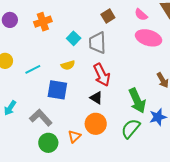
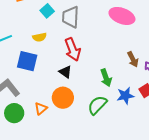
green arrow: (137, 101) -> (106, 78), size x0.7

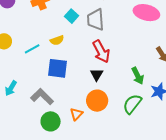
yellow semicircle: (40, 37) -> (57, 40), moved
black triangle: (65, 72) -> (97, 75), turned 32

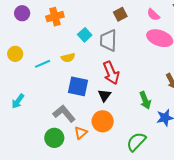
blue square: (57, 68) -> (78, 86), moved
gray L-shape: (42, 97) -> (64, 113), moved
green semicircle: (132, 104) -> (136, 142), moved

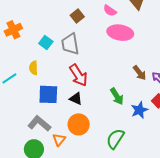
yellow semicircle: (68, 58) -> (33, 68), turned 112
black triangle: (104, 95) -> (76, 99), turned -32

